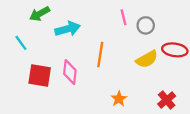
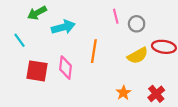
orange star: (119, 99) -> (123, 93), moved

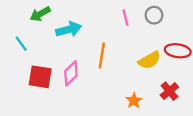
gray circle: (137, 24) -> (154, 15), moved
pink diamond: (65, 68) -> (71, 73), turned 40
red cross: (156, 94) -> (169, 91), moved

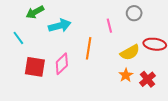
pink line: (126, 18) -> (109, 26), moved
orange star: (134, 101) -> (126, 75), moved

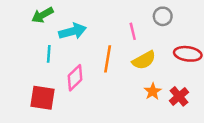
cyan line: (18, 38) -> (49, 54), moved, turned 40
yellow semicircle: (130, 52) -> (144, 60), moved
red square: (35, 67) -> (42, 98), moved

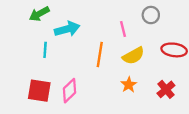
pink diamond: (75, 78) -> (69, 91), moved
orange star: (153, 91) -> (129, 85), moved

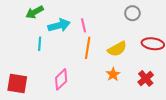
pink line: (123, 29) -> (83, 25), moved
red square: (39, 91) -> (17, 84), moved

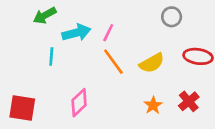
pink line: (83, 25) -> (108, 33), turned 40
orange line: (88, 48) -> (113, 62), turned -45
orange star: (113, 74) -> (153, 105), moved

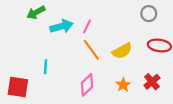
gray circle: (172, 17) -> (149, 14), moved
cyan line: (51, 56) -> (46, 67), moved
pink diamond: (79, 103) -> (87, 85), moved

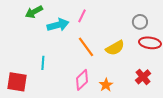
gray circle: (149, 14) -> (140, 22), moved
pink line: (87, 26) -> (82, 16), moved
orange star: (123, 85) -> (106, 85), moved

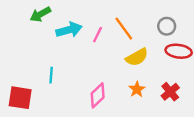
pink line: (82, 16) -> (98, 35), moved
orange line: (86, 47) -> (124, 29), moved
orange star: (106, 85) -> (137, 89), moved

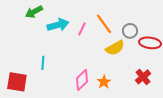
gray circle: (167, 26) -> (130, 31), moved
orange star: (137, 89) -> (104, 82), moved

